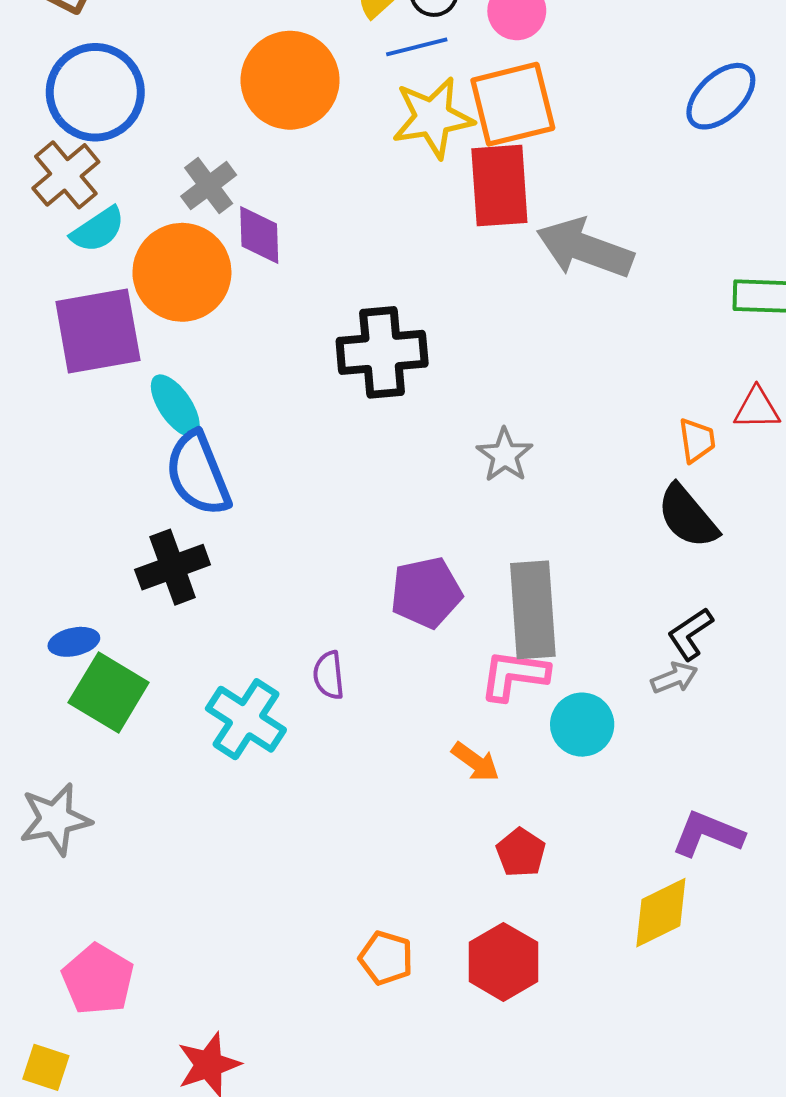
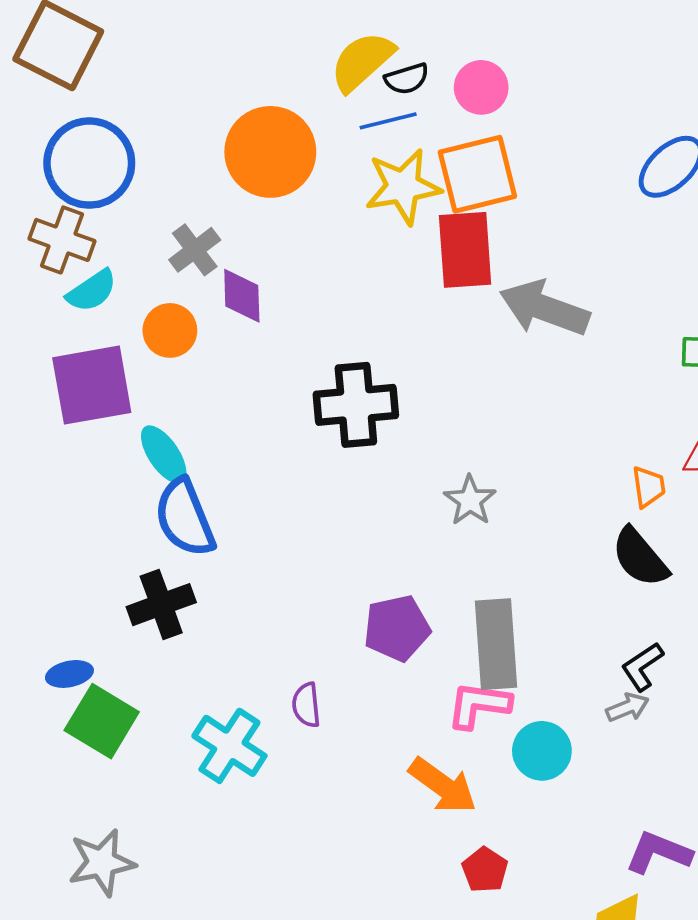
brown cross: (66, 175) -> (62, 240), turned -30
orange circle: (182, 272) -> (170, 330), size x0.6
orange arrow: (475, 762) -> (443, 786), size x1.5
gray star: (55, 819) -> (102, 862), moved

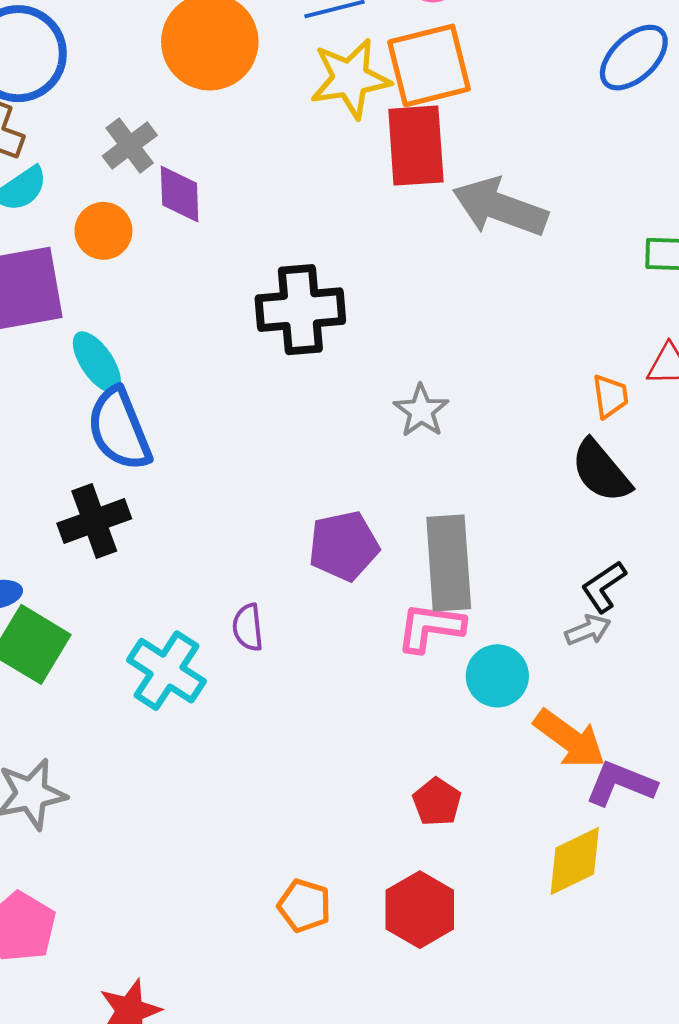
orange arrow: (443, 786) -> (570, 739), moved

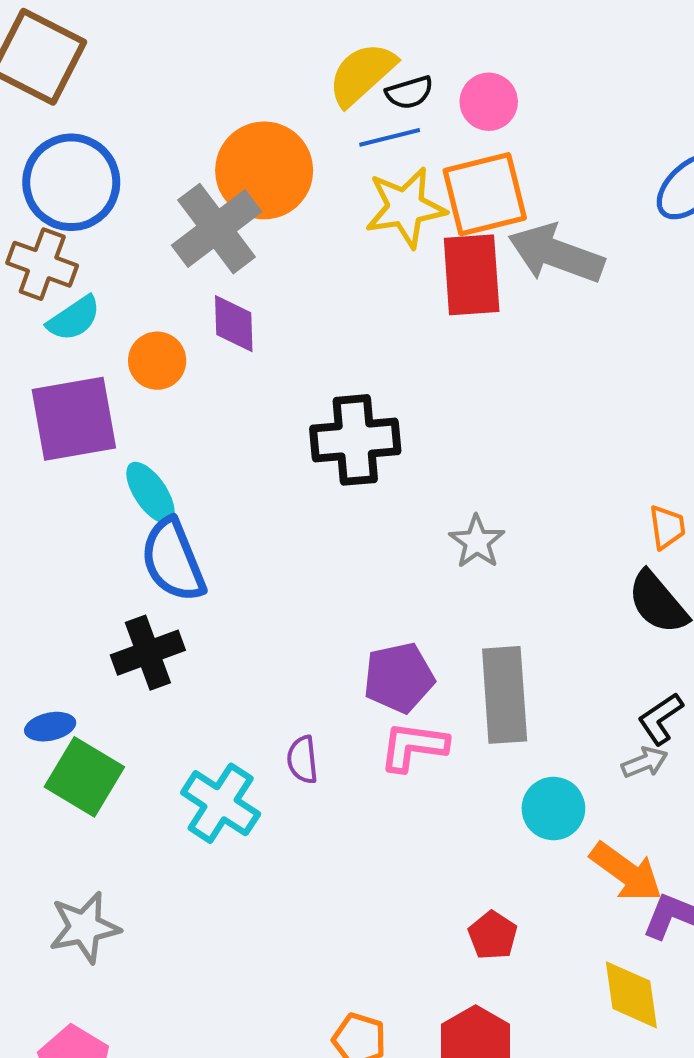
gray cross: (130, 146) -> (217, 229), moved, size x1.6
gray arrow: (500, 207) -> (556, 254), moved
pink L-shape: (430, 627) -> (413, 746), moved
yellow diamond: (575, 861) -> (631, 995), turned -72

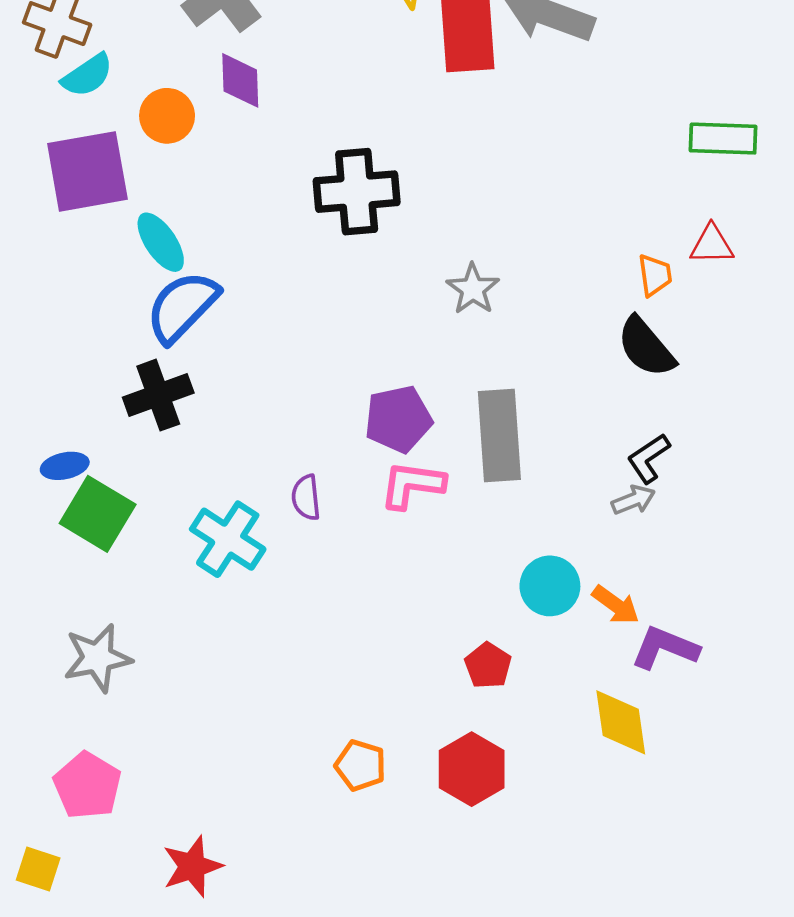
blue semicircle: (173, 560) -> (182, 307), turned 66
cyan circle: (553, 809) -> (550, 586), moved
orange arrow: (626, 872) -> (616, 605), size x0.7

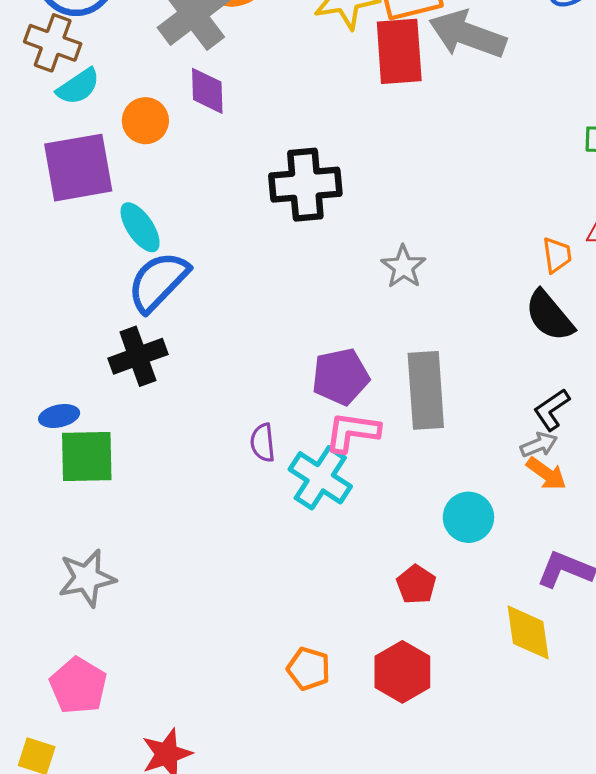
green square: (98, 514) -> (87, 457), turned -32
cyan cross: (228, 539) -> (320, 478), moved
orange arrow: (616, 605) -> (546, 474), moved

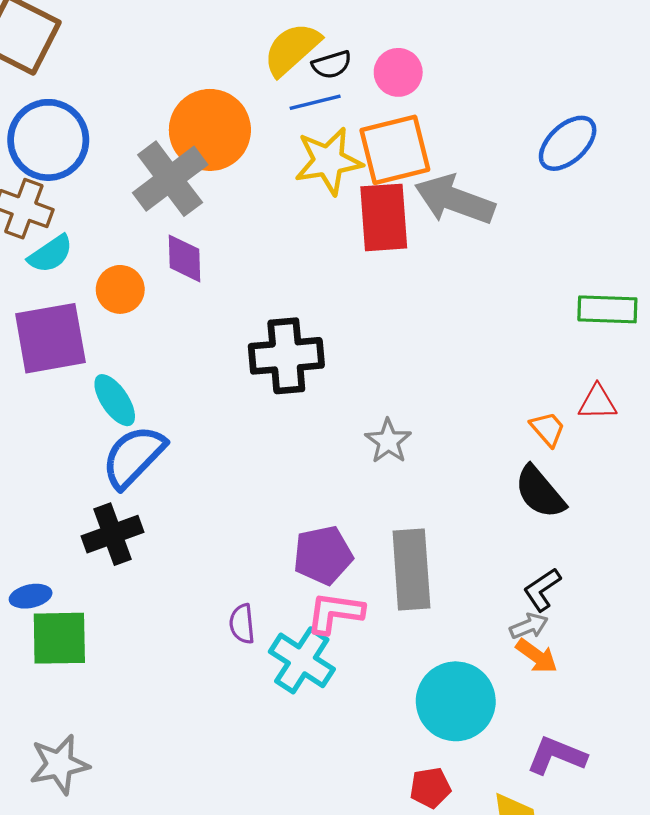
orange trapezoid: (557, 255) -> (548, 429), turned -33
cyan circle: (468, 517) -> (456, 701), size x1.5
red pentagon: (416, 584) -> (430, 788), moved, turned 30

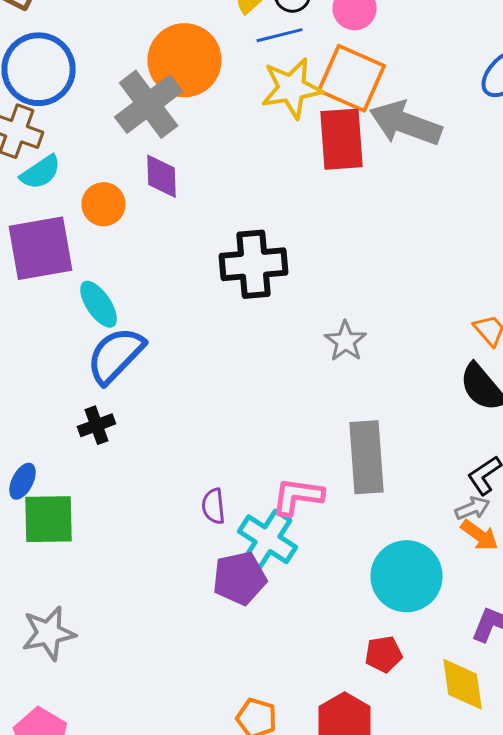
orange square: (395, 150) -> (352, 78), turned 38
black cross: (112, 534) -> (97, 425), size x0.7
purple pentagon: (323, 555) -> (240, 578), moved
blue ellipse: (31, 596) -> (23, 481), turned -51

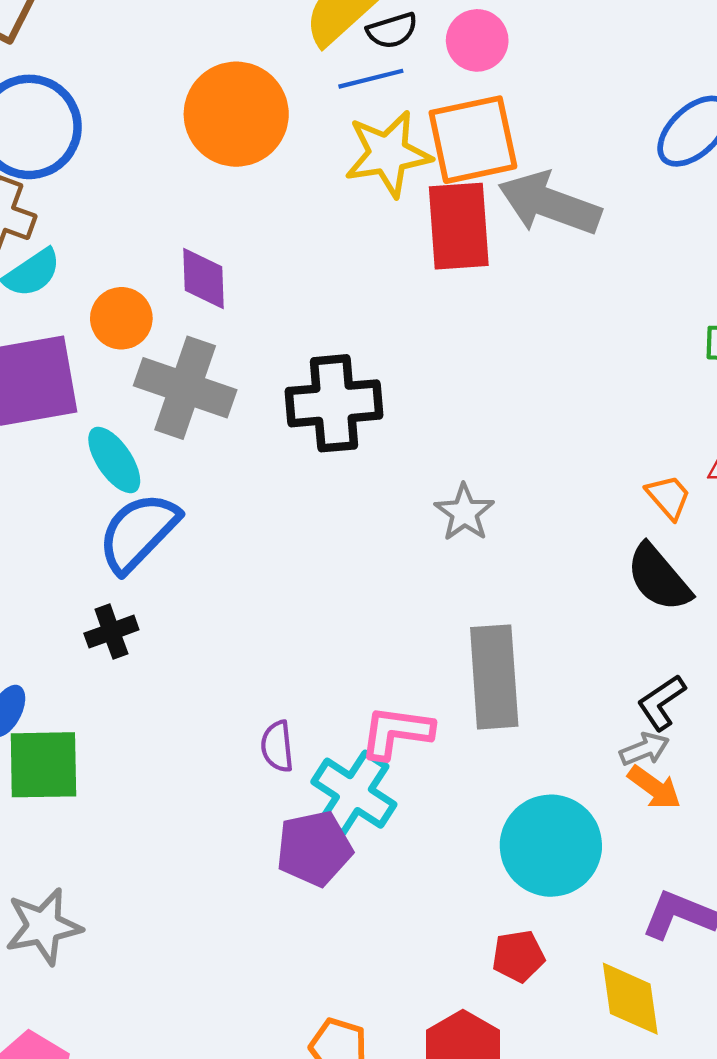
orange square: (352, 78) -> (473, 140), turned -36
gray cross: (149, 104) -> (185, 388), moved, turned -34

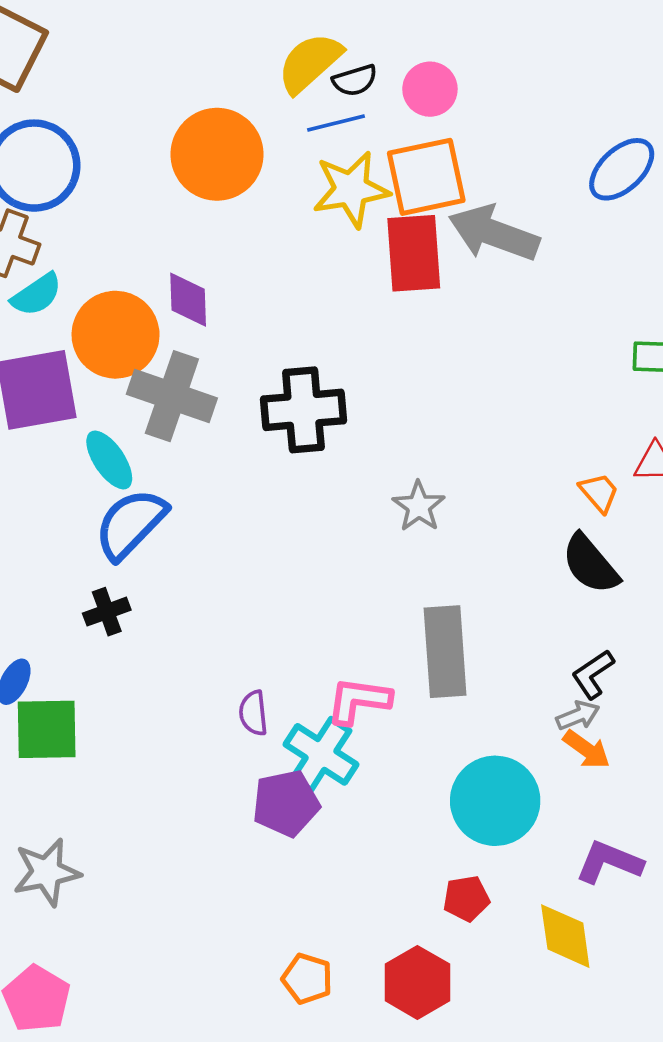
orange circle: (121, 318) -> (116, 335), size x1.6

